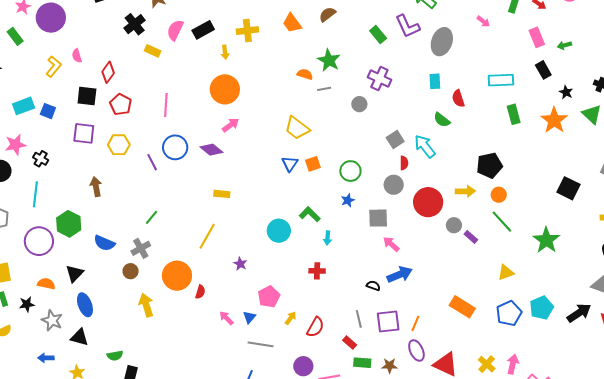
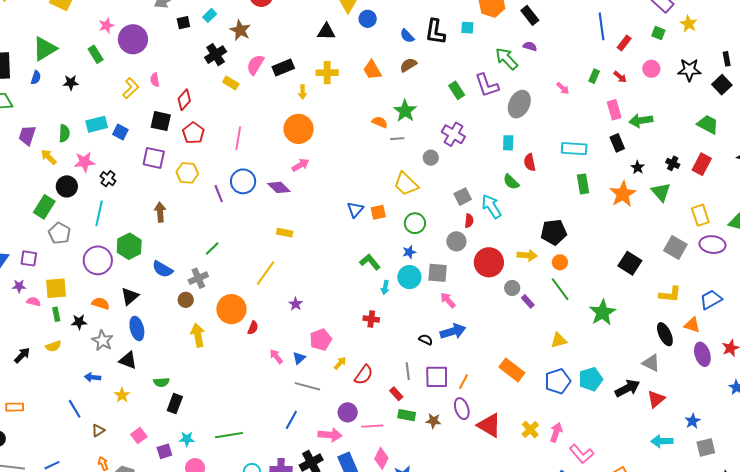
green arrow: (564, 45) -> (641, 120), size x1.6
yellow trapezoid: (297, 128) -> (406, 184), moved
cyan circle: (279, 231) -> (409, 277), moved

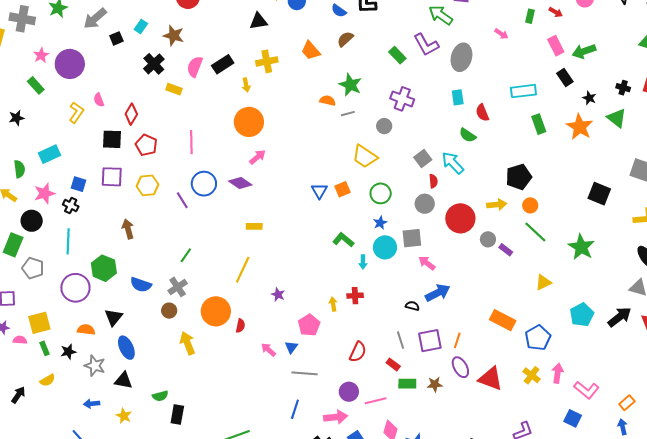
blue square: (120, 132) -> (78, 184), moved
yellow arrow: (340, 363) -> (333, 304), moved, turned -40
blue pentagon: (558, 381) -> (538, 338), moved

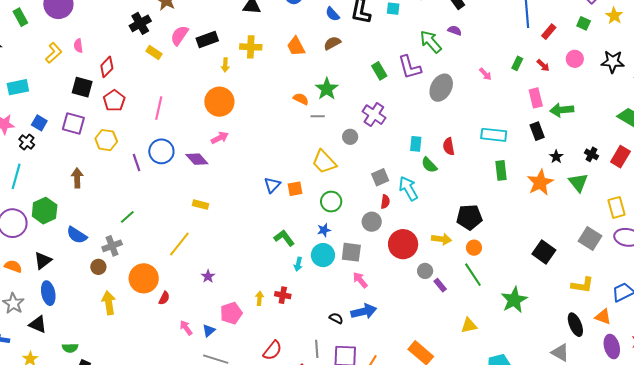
cyan rectangle: (458, 97) -> (416, 144), moved

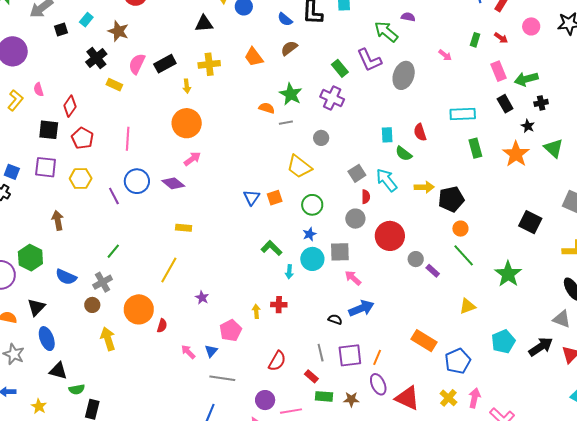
purple cross: (374, 115) -> (332, 98), moved
black cross: (591, 154) -> (541, 103), moved, turned -32
yellow arrow: (442, 239) -> (424, 187), moved
black triangle: (38, 324) -> (58, 371), moved

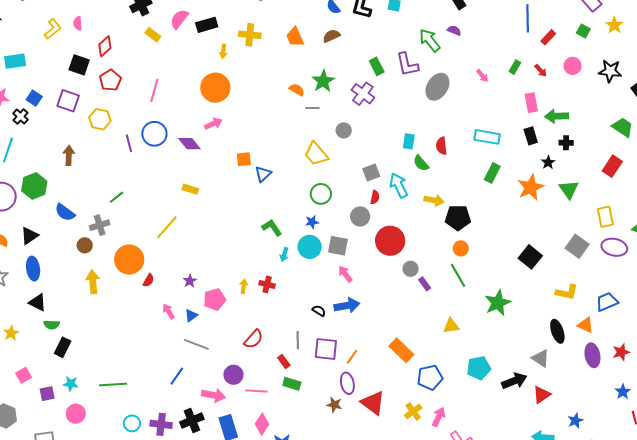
green rectangle: (475, 148) -> (492, 173), turned 30
orange square: (275, 198) -> (244, 159), moved
purple star: (202, 298) -> (190, 281), moved
brown star: (351, 399) -> (334, 405), moved

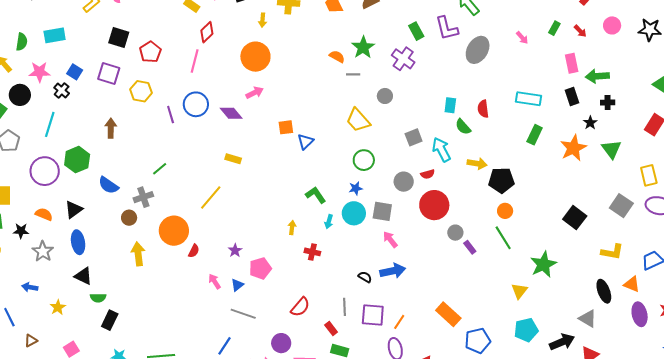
red diamond: (105, 46) -> (207, 32), moved
red semicircle: (375, 197) -> (428, 174), moved, turned 64
yellow arrow: (244, 286) -> (292, 228), moved
yellow triangle: (451, 326) -> (519, 291), moved, turned -42

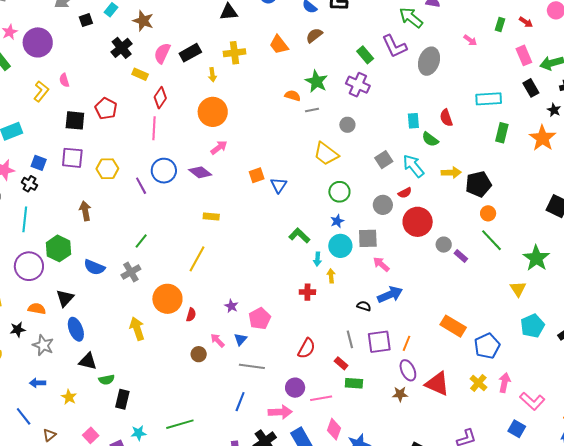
red pentagon: (150, 52) -> (106, 109), moved
brown circle: (129, 218) -> (199, 354), moved
yellow arrow: (292, 228) -> (331, 276), moved

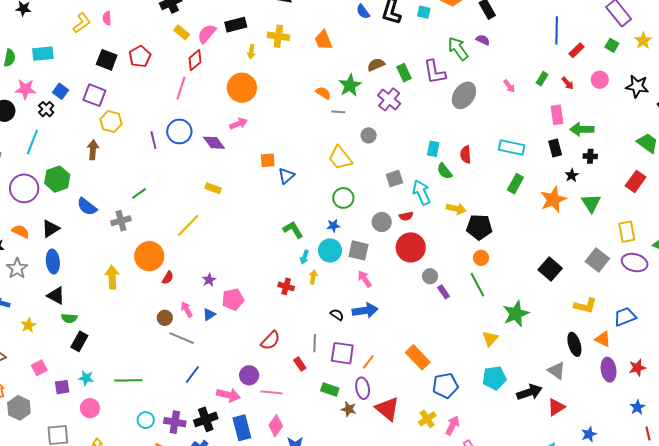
brown semicircle: (314, 35) -> (376, 65), moved
pink semicircle: (162, 53) -> (207, 34), moved
yellow hexagon: (107, 169) -> (111, 121), moved
gray line: (252, 366) -> (182, 338), moved
green rectangle: (354, 383) -> (330, 390), moved

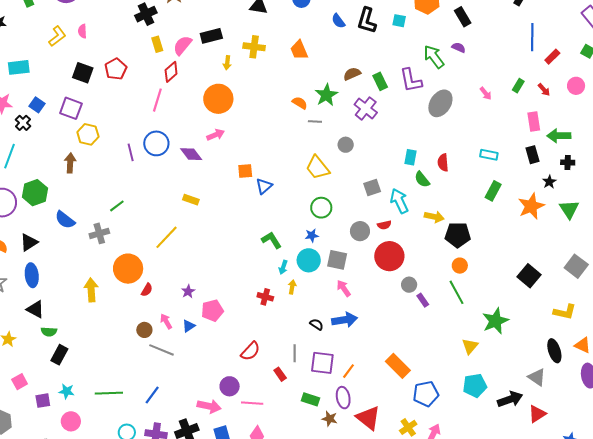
yellow rectangle: (182, 32) -> (157, 44), turned 35
cyan rectangle: (512, 147) -> (489, 155), size x0.7
blue line: (192, 374) -> (152, 395), moved

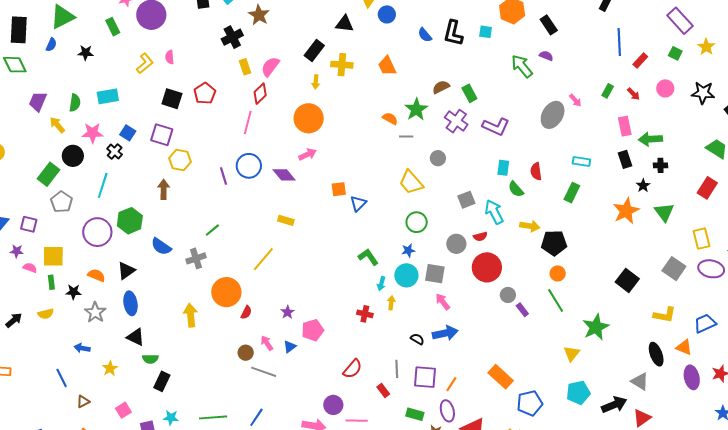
black rectangle: (211, 36) -> (314, 50), moved, turned -35
purple L-shape: (411, 80) -> (496, 127), moved, turned -52
gray ellipse: (440, 103) -> (553, 115), moved
green rectangle: (493, 191) -> (572, 193), moved

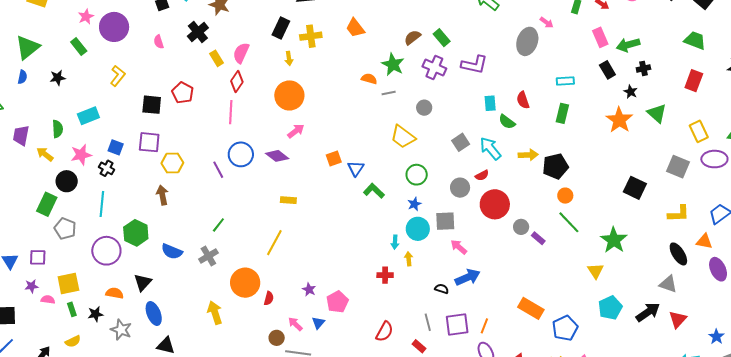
pink semicircle: (170, 57) -> (159, 42), moved
green L-shape: (368, 257) -> (374, 191), moved

